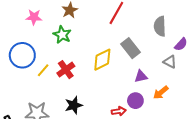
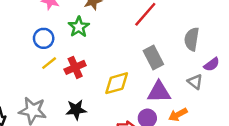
blue circle: (22, 55) -> (44, 38), moved, size x0.7
yellow diamond: (102, 60) -> (117, 83), moved
purple triangle: (141, 76) -> (159, 92), size x1.5

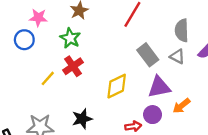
blue circle: (44, 38) -> (24, 40), moved
red cross: (75, 67) -> (73, 66), moved
gray triangle: (195, 82) -> (177, 57), moved

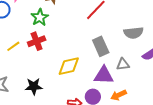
gray semicircle: (182, 30) -> (133, 33), turned -108
gray triangle: (177, 57) -> (123, 64), moved, turned -48

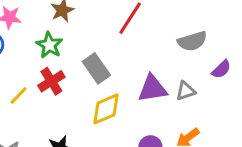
gray rectangle: (101, 46) -> (96, 68), moved
purple triangle: (104, 75) -> (152, 89), moved

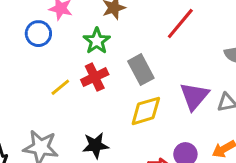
purple triangle: (152, 89) -> (194, 96), turned -48

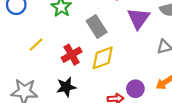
red cross: (95, 77) -> (72, 55), moved
purple triangle: (194, 96) -> (138, 18), moved

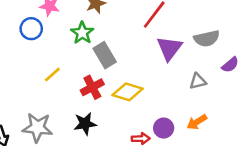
gray rectangle: (97, 26) -> (105, 55), moved
yellow diamond: (103, 58) -> (128, 92), turned 36

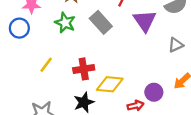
gray rectangle: (105, 55) -> (101, 22), moved
red cross: (92, 87) -> (84, 69), turned 30
yellow diamond: (128, 92) -> (110, 84), moved

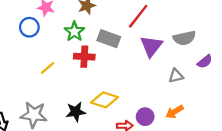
gray rectangle: (101, 22) -> (109, 39), turned -40
red cross: (84, 69) -> (84, 57), moved

